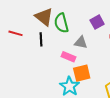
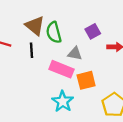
pink rectangle: (68, 57) -> (62, 69), size x1.5
orange square: (82, 73) -> (86, 80), moved

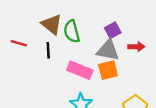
gray triangle: (75, 54) -> (108, 50), moved, size x1.5
orange square: (86, 80) -> (108, 70), moved

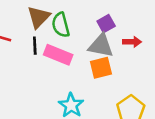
brown triangle: (52, 24) -> (39, 17), turned 35
pink rectangle: (80, 70) -> (58, 55), moved

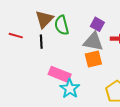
purple square: (106, 24) -> (97, 24), turned -32
pink rectangle: (58, 55) -> (60, 74), moved

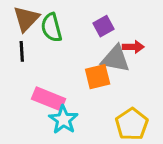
purple square: (97, 24) -> (103, 26), turned 32
gray triangle: (93, 42) -> (115, 59), moved

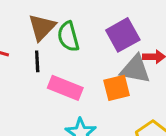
purple square: (103, 26) -> (123, 35), size x1.5
pink rectangle: (49, 99) -> (65, 88), moved

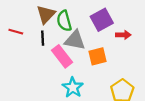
gray triangle: (135, 69) -> (75, 40), moved
pink rectangle: (65, 88) -> (62, 56), turned 30

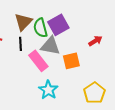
purple square: (102, 20) -> (58, 25), moved
red arrow: (123, 35) -> (95, 41), turned -32

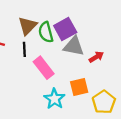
red arrow: (95, 41) -> (96, 57), moved
gray triangle: (50, 46) -> (74, 46), moved
orange square: (71, 61) -> (79, 87), moved

